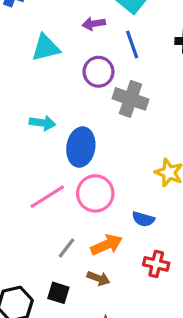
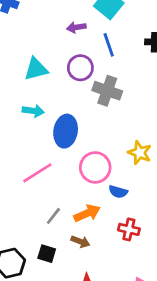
cyan triangle: (46, 48) -> (36, 69), moved
pink circle: (95, 193) -> (95, 167), moved

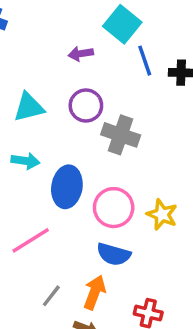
blue line: (109, 45) -> (145, 61), moved
pink circle: (95, 167) -> (114, 208), moved
blue semicircle: (118, 192) -> (114, 254), moved, size x1.4
orange arrow: (87, 213) -> (95, 292), turned -45

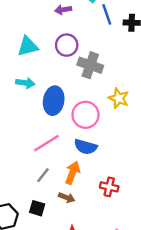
yellow star: (162, 214) -> (119, 98), moved
pink line: (31, 240) -> (47, 143), moved

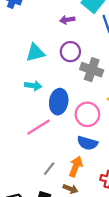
pink line: (47, 143) -> (38, 127), moved

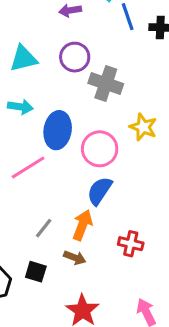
blue semicircle: (87, 143) -> (100, 191), turned 108

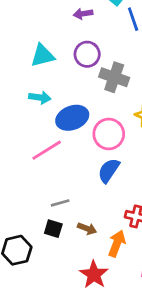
blue ellipse: (58, 130) -> (72, 118), turned 60
orange arrow: (82, 225) -> (117, 243), moved
gray line: (44, 228) -> (60, 203), turned 36
black square: (36, 272) -> (53, 229), moved

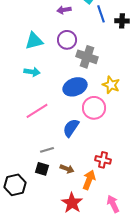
blue ellipse: (72, 118) -> (75, 87), moved
pink circle: (109, 134) -> (94, 108), moved
blue semicircle: (109, 170) -> (71, 128), moved

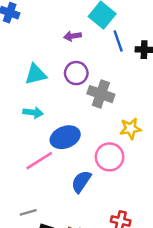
yellow star: (111, 85) -> (131, 129), turned -30
blue ellipse: (75, 87) -> (65, 137), moved
gray line: (47, 150) -> (28, 212), moved

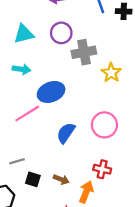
gray cross: (101, 94) -> (84, 52), turned -30
yellow star: (131, 129) -> (111, 73), moved, turned -30
pink circle: (110, 157) -> (104, 125), moved

